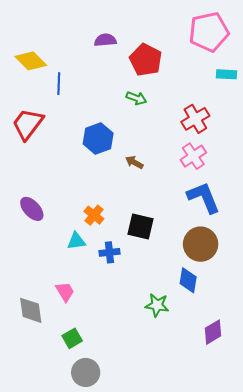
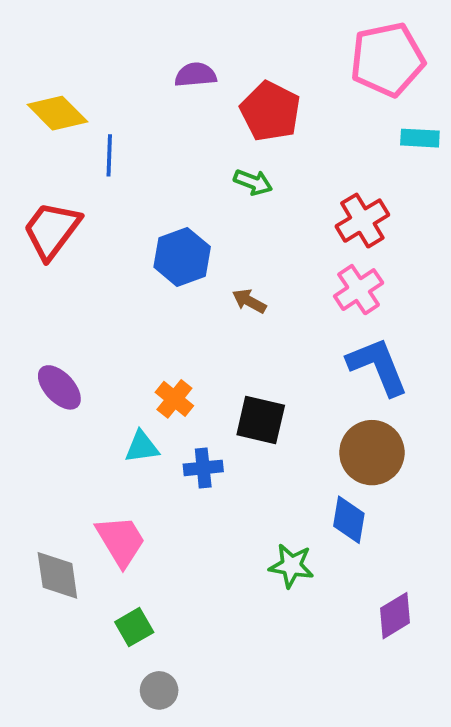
pink trapezoid: (65, 292) -> (121, 541), size x1.4
gray circle: (86, 372) -> (159, 690), size x0.7

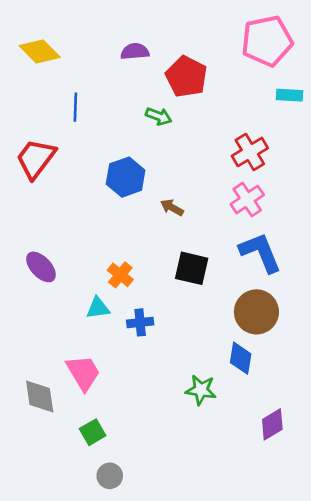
yellow diamond: (57, 113) -> (40, 52), moved
green arrow: (253, 182) -> (159, 116), moved
black square: (261, 420) -> (192, 268), moved

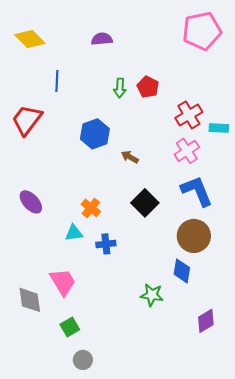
red pentagon: (186, 77) -> (148, 87), moved, size x0.7
cyan rectangle: (290, 95) -> (219, 128), moved
green arrow: (159, 116) -> (120, 88), turned 72
black square: (192, 268) -> (145, 203), turned 32

